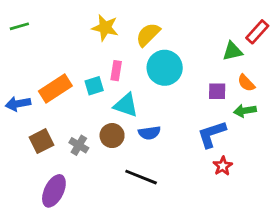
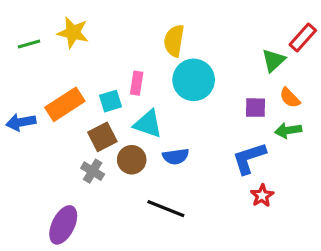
green line: (19, 26) -> (29, 44), moved
yellow star: (105, 28) -> (73, 33), moved
yellow semicircle: (148, 35) -> (174, 41), turned -36
green triangle: (232, 51) -> (273, 60), turned -30
brown square: (41, 141) -> (102, 137), moved

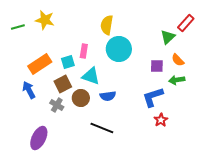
blue arrow: (21, 122) -> (29, 90), moved, turned 72

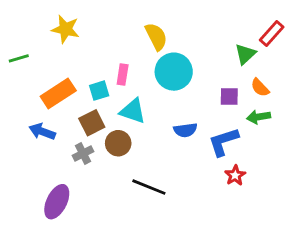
yellow semicircle: (107, 25) -> (156, 36), turned 144
green line: (18, 27) -> (19, 58), moved
blue arrow: (29, 90) -> (42, 132), turned -42
blue semicircle: (108, 96) -> (185, 130), moved
gray cross: (57, 105) -> (83, 153), turned 32

